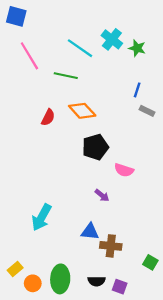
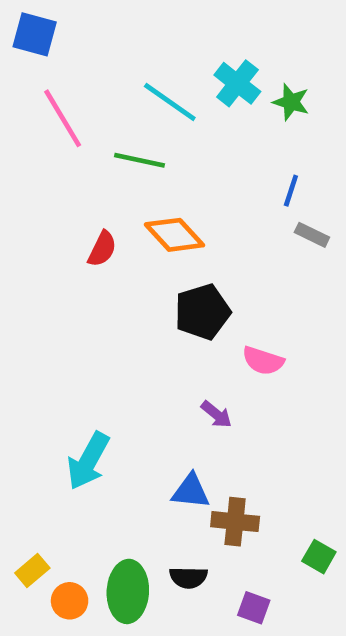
black semicircle: (96, 281) -> (188, 577), moved

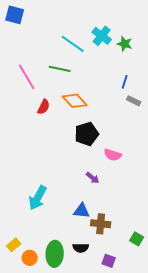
pink line: (63, 118) -> (27, 77), moved

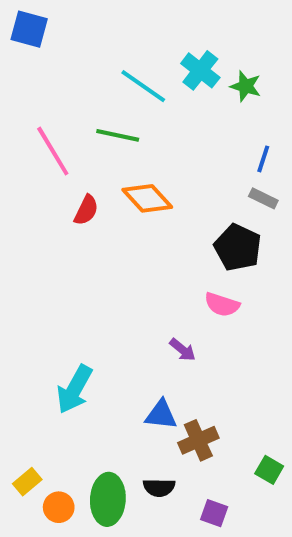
blue line: (125, 82) -> (263, 159), moved
black pentagon: (87, 134) -> (238, 248), moved, turned -30
brown cross: (101, 224) -> (198, 440), turned -30

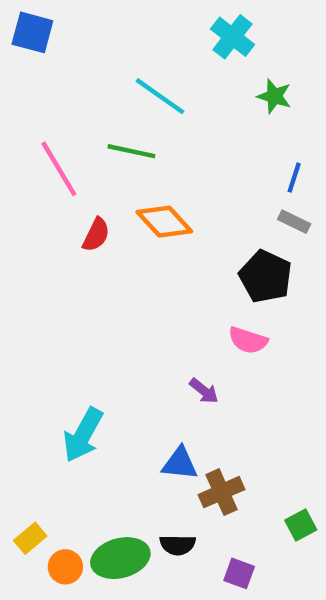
cyan cross: (200, 70) -> (233, 37), moved
green square: (269, 470) -> (301, 525), turned 32
green ellipse: (108, 499) -> (120, 558), turned 72

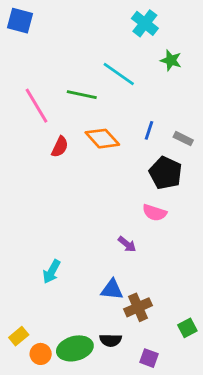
cyan line: (160, 96) -> (119, 74), moved
blue line: (294, 178) -> (149, 130), moved
cyan arrow: (83, 435) -> (52, 272), size x0.7

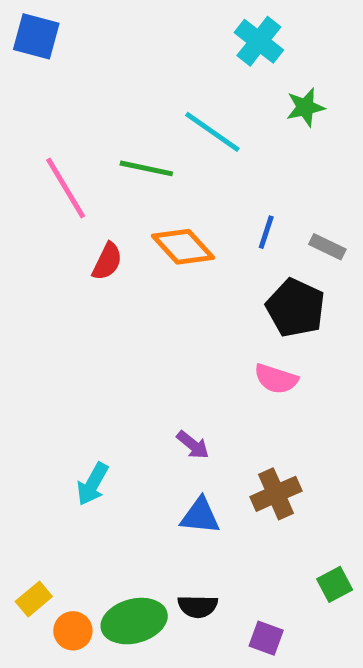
green star: (171, 60) -> (305, 107), turned -30
purple arrow: (127, 244) -> (193, 445), moved
brown cross: (138, 307) -> (276, 494), moved

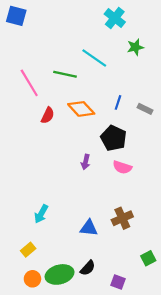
black pentagon: (296, 308) -> (114, 138), moved
purple arrow: (193, 445) -> (86, 162), moved, turned 64
yellow rectangle: (34, 599) -> (28, 250), moved
black semicircle: (198, 606) -> (88, 268), turned -49

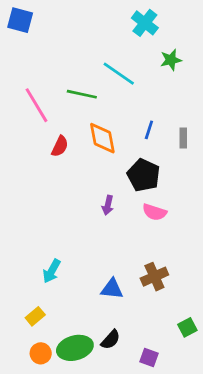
orange diamond: (81, 109) -> (102, 138), turned 32
gray rectangle: (145, 109) -> (183, 138), turned 64

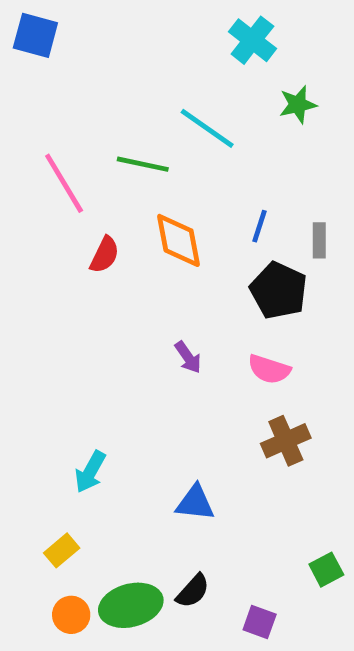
black pentagon: (143, 175) -> (279, 291), moved
purple arrow: (108, 205) -> (188, 357), turned -48
brown cross: (154, 277) -> (286, 441), moved

